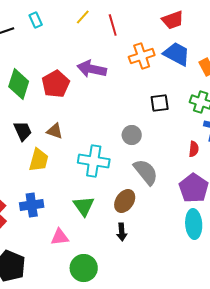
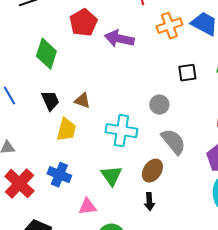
red pentagon: (56, 84) -> (83, 23), moved
blue cross: (32, 205) -> (59, 175), turned 30

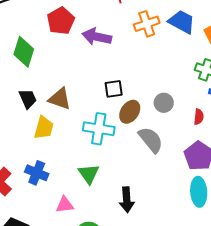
black square: (187, 73) -> (114, 89), moved
brown triangle: (82, 101) -> (60, 99), size x1.4
gray circle: (159, 105) -> (164, 103), moved
brown ellipse: (152, 171) -> (130, 112), moved
black arrow: (149, 202) -> (127, 200), size x1.4

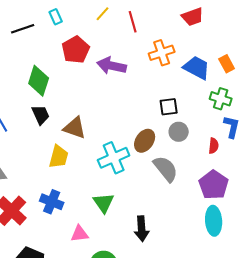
blue trapezoid: (182, 22) -> (197, 68), moved
black square: (114, 89) -> (169, 107), moved
black trapezoid: (28, 99) -> (41, 115), moved
cyan cross: (99, 129) -> (114, 158), turned -32

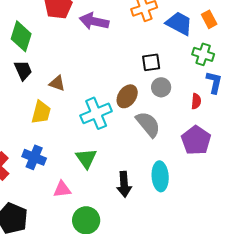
brown triangle: (75, 128) -> (57, 83), size x0.7
cyan ellipse: (214, 221) -> (160, 176), moved

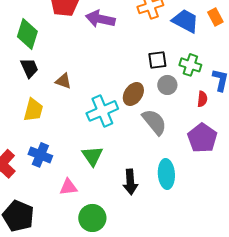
green cross: (203, 54) -> (190, 65), moved
yellow trapezoid: (41, 112) -> (33, 110), moved

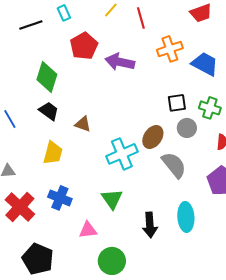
black trapezoid: (29, 68) -> (49, 111), turned -30

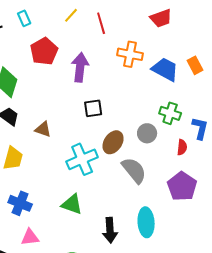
orange cross: (170, 49) -> (130, 54), turned 30
purple arrow: (120, 62) -> (80, 67), turned 84
black square: (177, 103) -> (93, 108), moved
green triangle: (112, 199) -> (72, 204), turned -35
pink triangle: (88, 230) -> (30, 237), moved

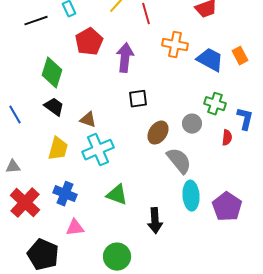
cyan cross: (82, 159) -> (98, 150), moved
purple pentagon: (182, 186) -> (227, 207), moved
cyan ellipse: (146, 222) -> (191, 196), moved

